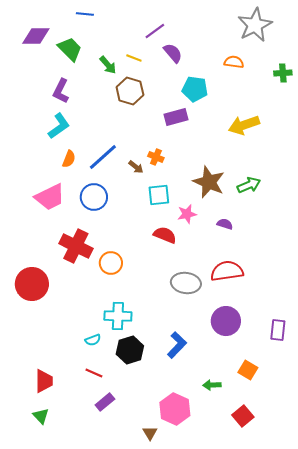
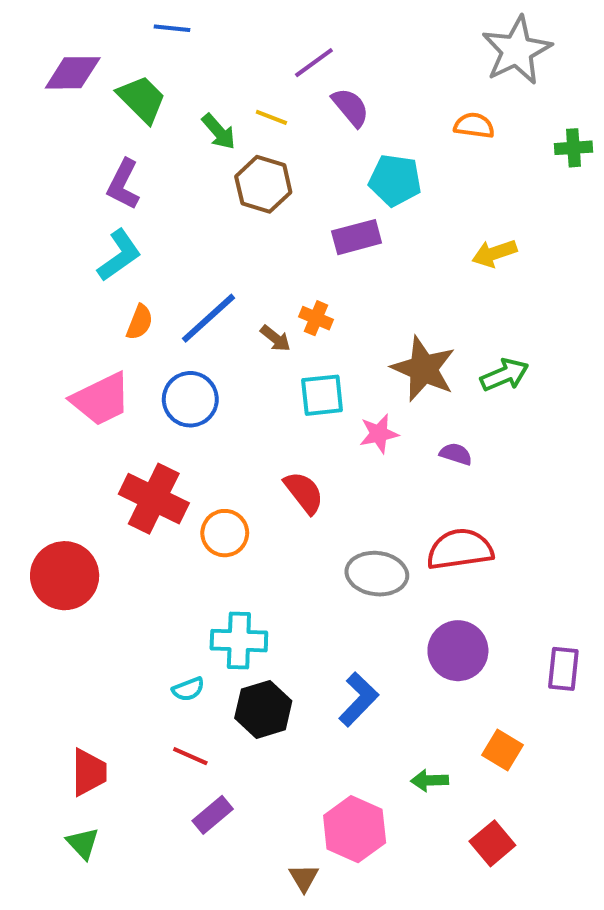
yellow arrow: (244, 125) -> (494, 253), size x0.7
red semicircle: (165, 235) -> (304, 493), moved, turned 30

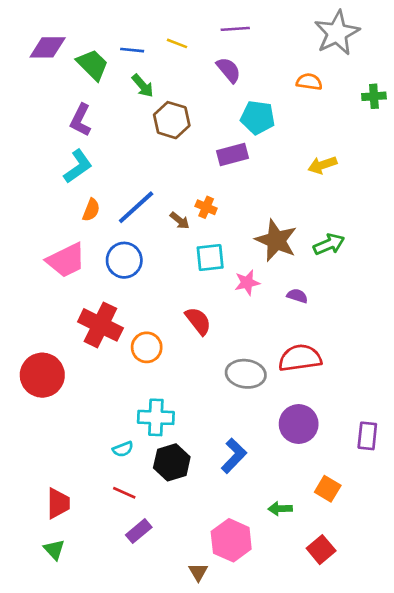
blue line: (172, 28) -> (132, 50), moved
purple line: (314, 63) -> (235, 29), moved, turned 32
yellow line: (271, 117) -> (177, 43), moved

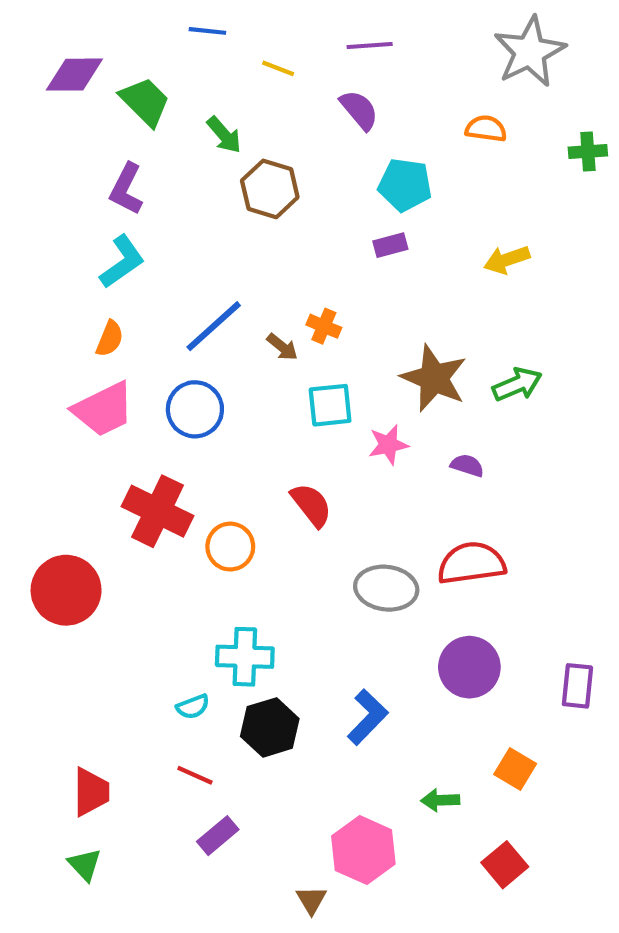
blue line: (132, 50) -> (207, 31), moved
purple rectangle: (233, 154) -> (390, 245), moved, size x0.7
orange semicircle: (91, 210) -> (110, 339), moved

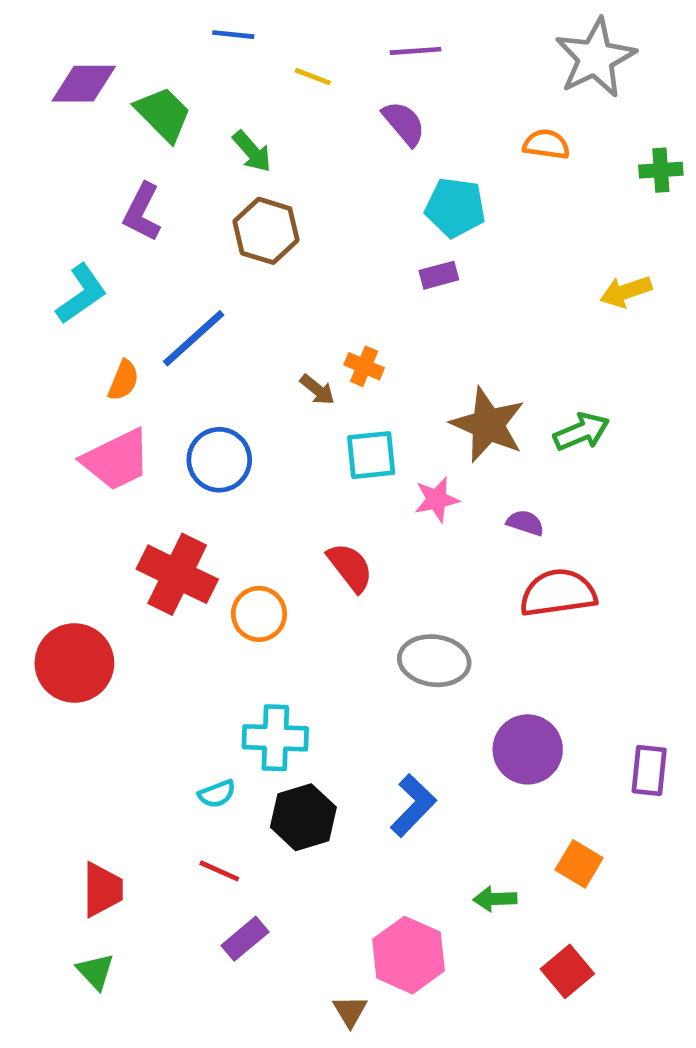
brown hexagon: (270, 189) -> (266, 231), moved
yellow arrow: (507, 260) -> (626, 292), moved
cyan L-shape: (122, 262) -> (81, 294), moved
blue line: (214, 326) -> (194, 338), moved
red semicircle: (471, 563) -> (558, 593), moved

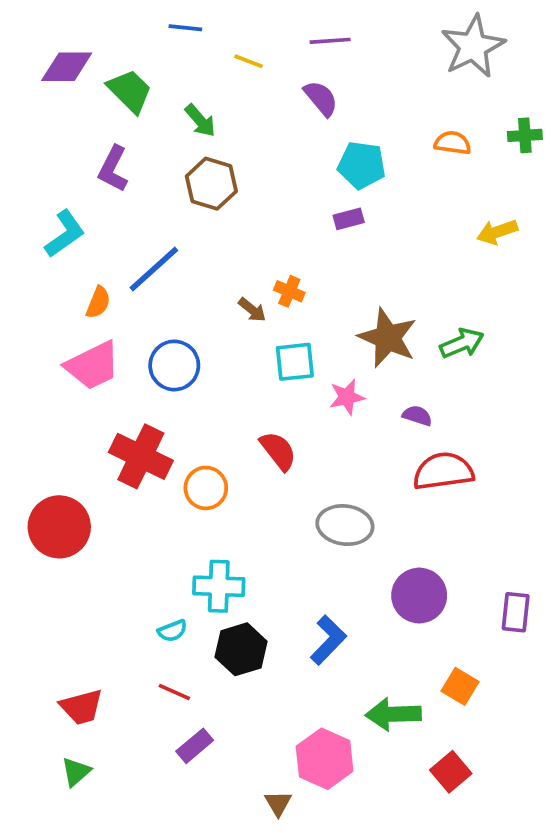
orange semicircle: (546, 144) -> (453, 143), moved
red trapezoid: (102, 890) -> (82, 707), turned 75
green arrow: (495, 899) -> (393, 714), size x1.6
green triangle: (95, 971) -> (76, 772), turned 32

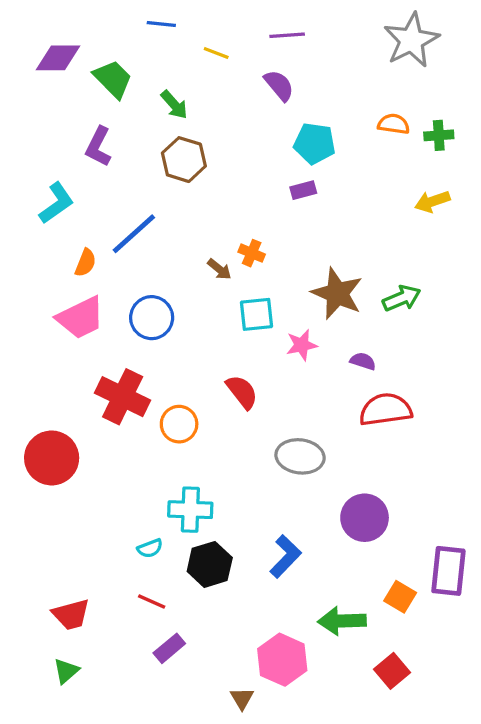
green cross: (525, 135) -> (439, 135), moved
purple rectangle: (516, 612) -> (448, 571), moved, size x1.4

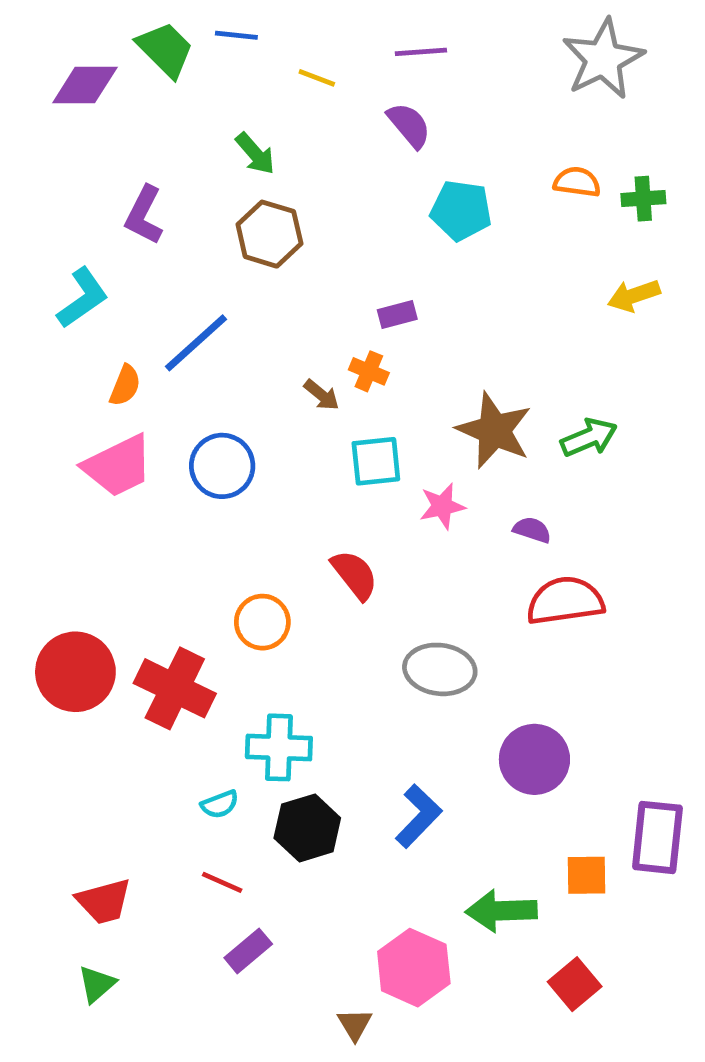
green trapezoid: (113, 79) -> (165, 49), moved
purple rectangle: (303, 190) -> (397, 315), moved
red cross: (123, 397) -> (175, 688), moved
orange square: (400, 597) -> (587, 875), turned -32

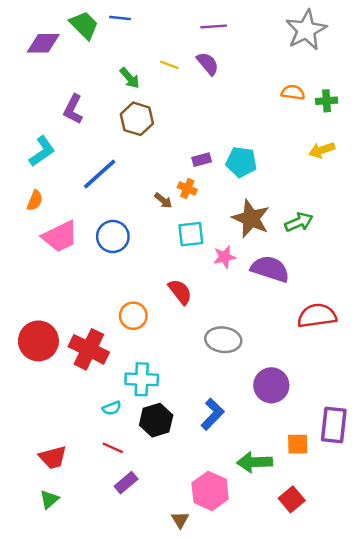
yellow line: (317, 78) -> (169, 65), moved
cyan pentagon: (461, 210) -> (241, 162), moved
orange semicircle: (125, 385) -> (35, 200), moved
purple semicircle: (532, 530) -> (270, 269), size x2.0
red semicircle: (565, 601) -> (317, 316), moved

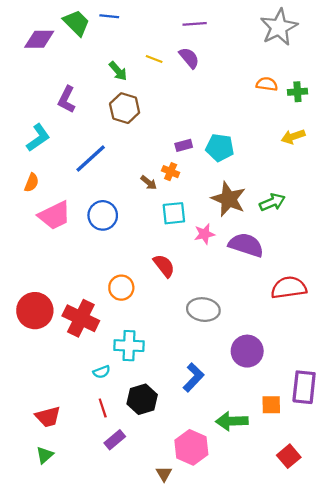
black hexagon: (156, 420) -> (142, 399), moved
red line: (113, 448) -> (103, 408), turned 48
red square: (292, 499) -> (289, 456), moved

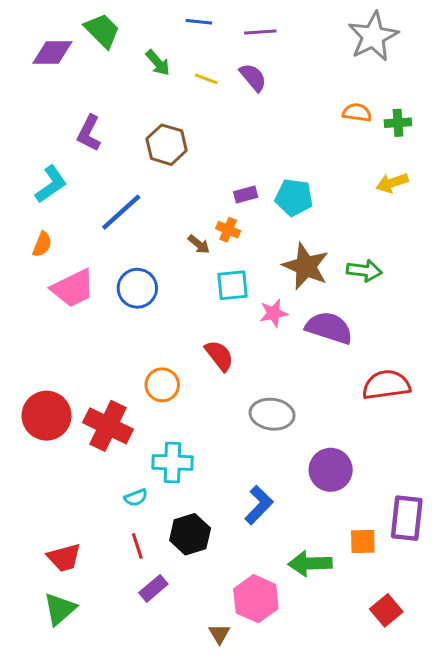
blue line: (109, 16) -> (199, 22), moved
green arrow: (118, 71) -> (158, 63), moved
green arrow: (272, 202) -> (364, 271), turned 30
green triangle: (45, 455) -> (60, 609), size x1.4

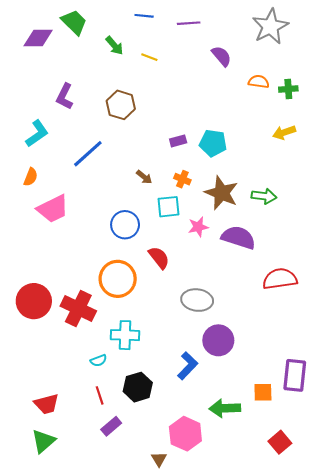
purple semicircle: (253, 77) -> (222, 56), moved
orange cross: (228, 230) -> (182, 179), moved
blue circle: (137, 288) -> (125, 225), moved
orange circle: (162, 385) -> (118, 279), size x1.5
purple circle: (331, 470) -> (218, 340), moved

